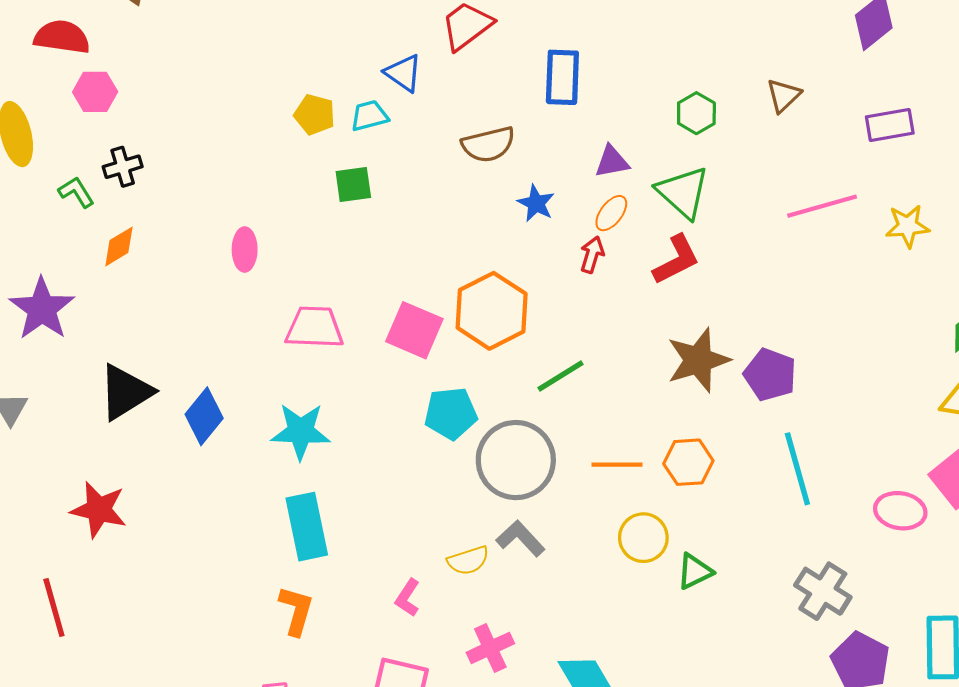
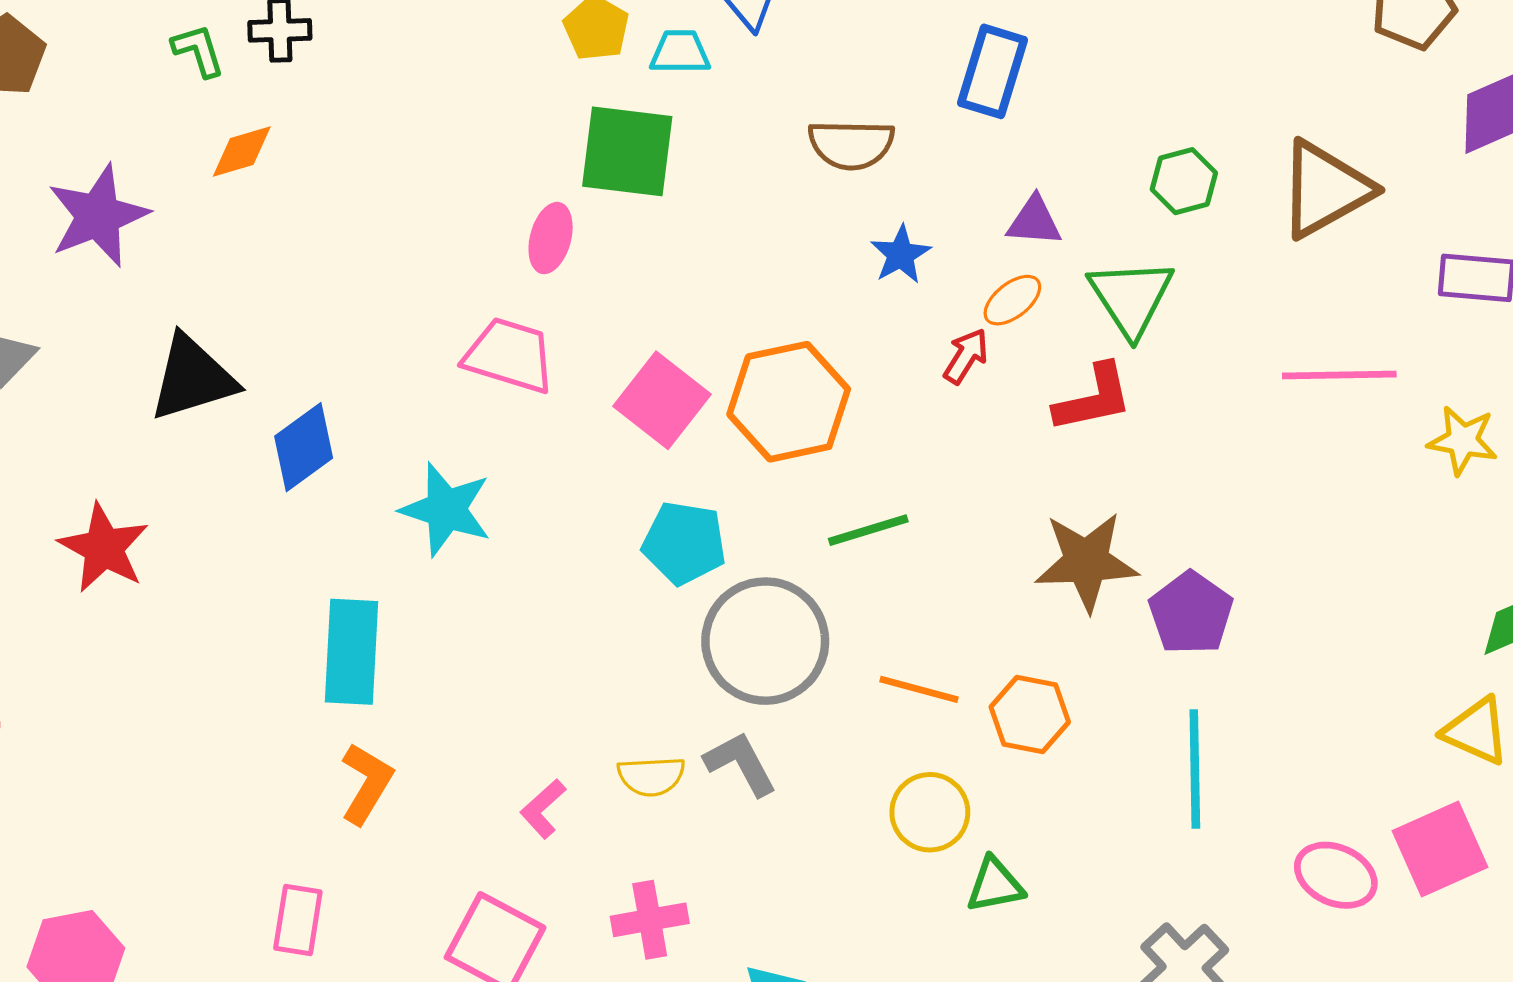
brown triangle: (784, 95) -> (1325, 189), size x1.8
green square: (353, 185) -> (627, 151), size x1.6
pink ellipse: (245, 250) -> (551, 238), moved
cyan rectangle: (307, 527) -> (352, 652), moved

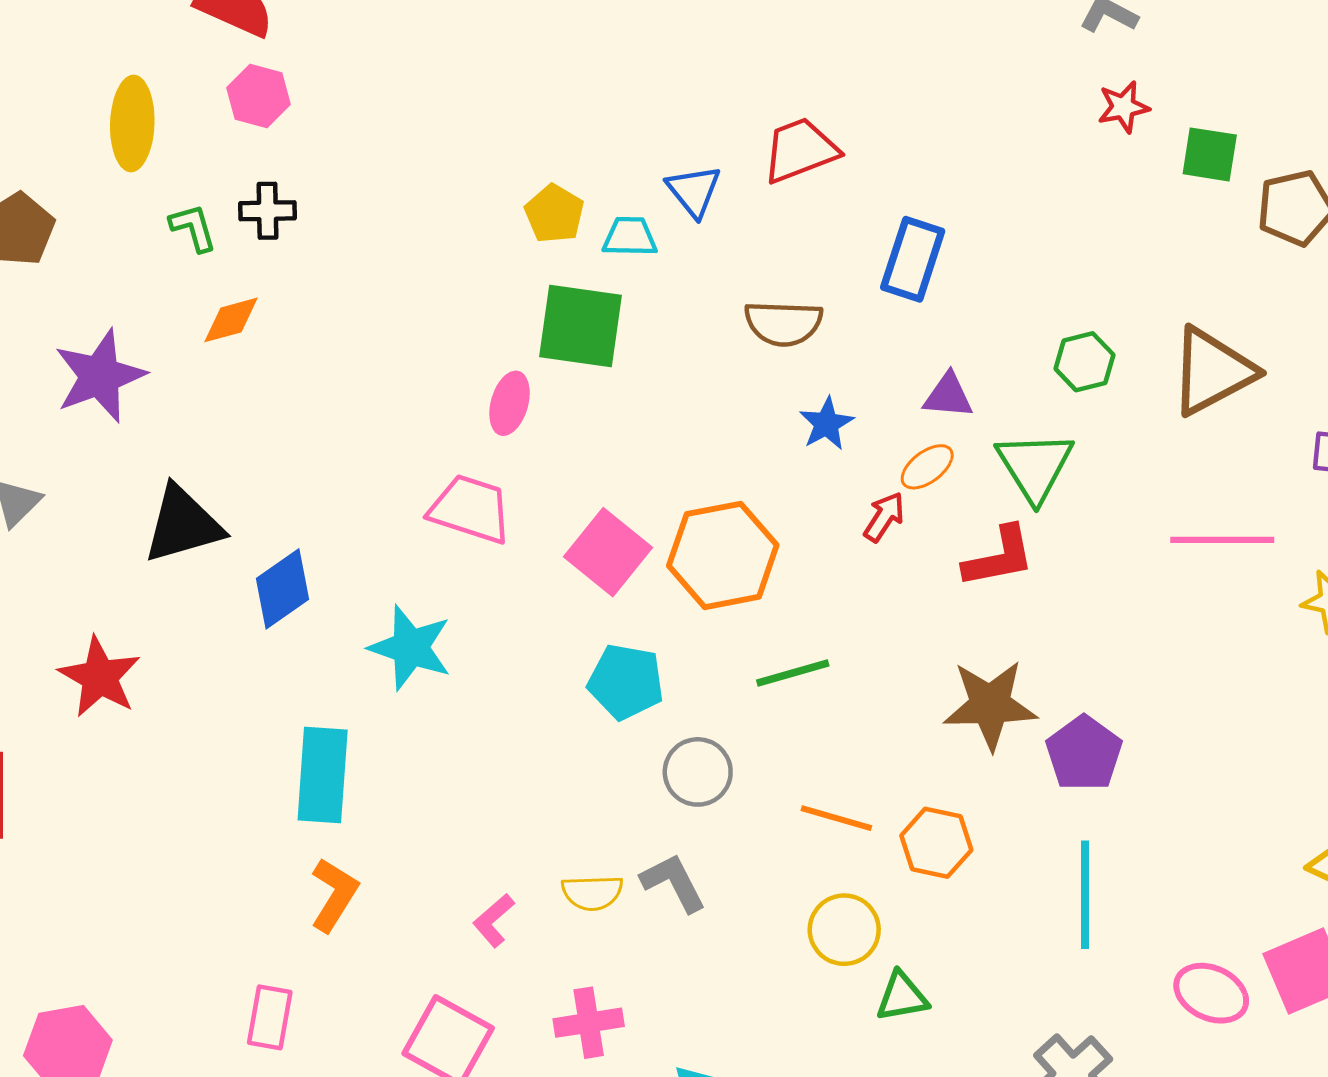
gray circle: (765, 641) -> (698, 772), size x0.6

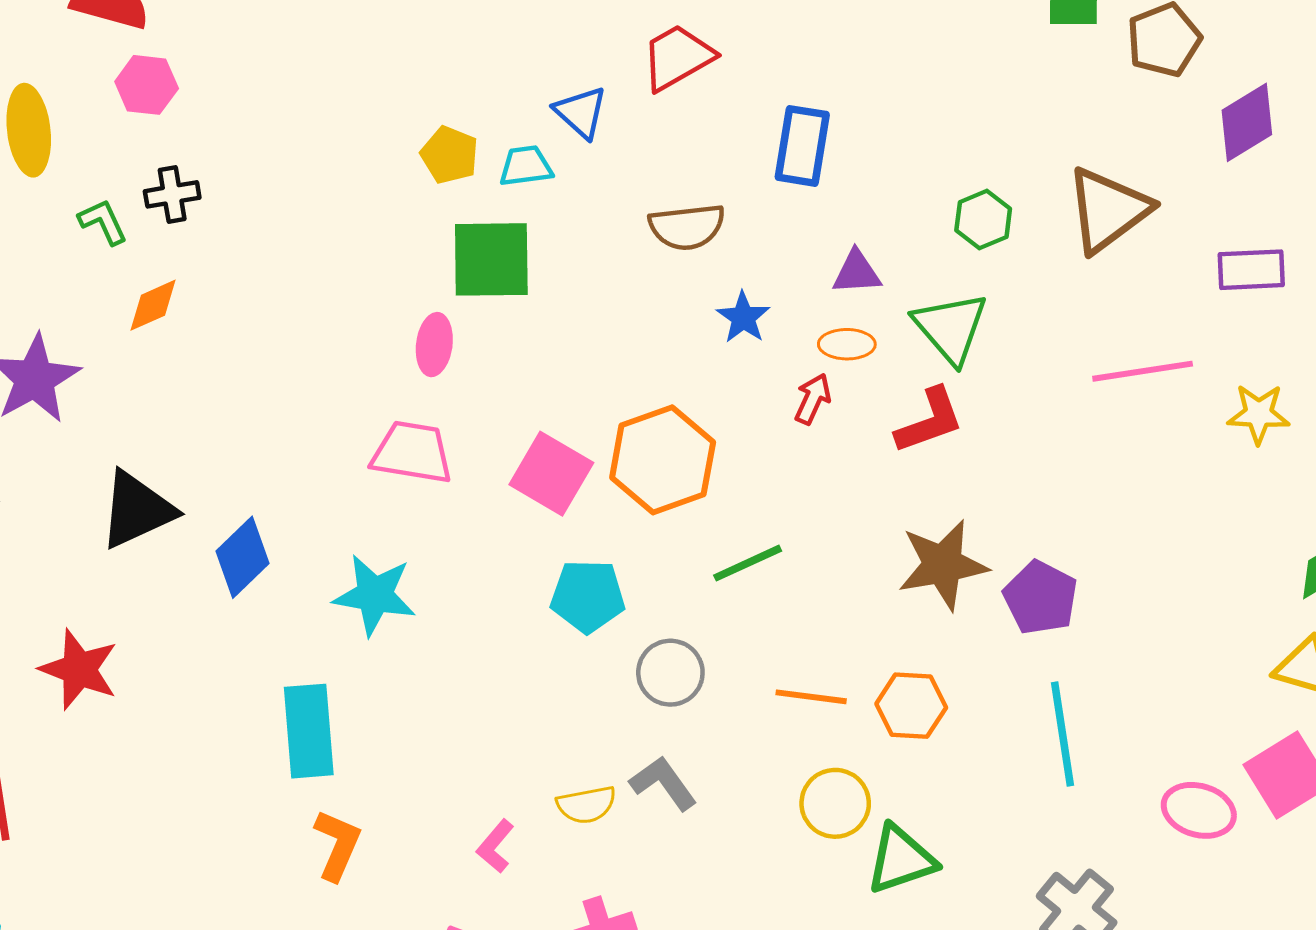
orange ellipse: (927, 467) -> (847, 344), turned 46
green triangle: (902, 997) -> (901, 859), size x1.4

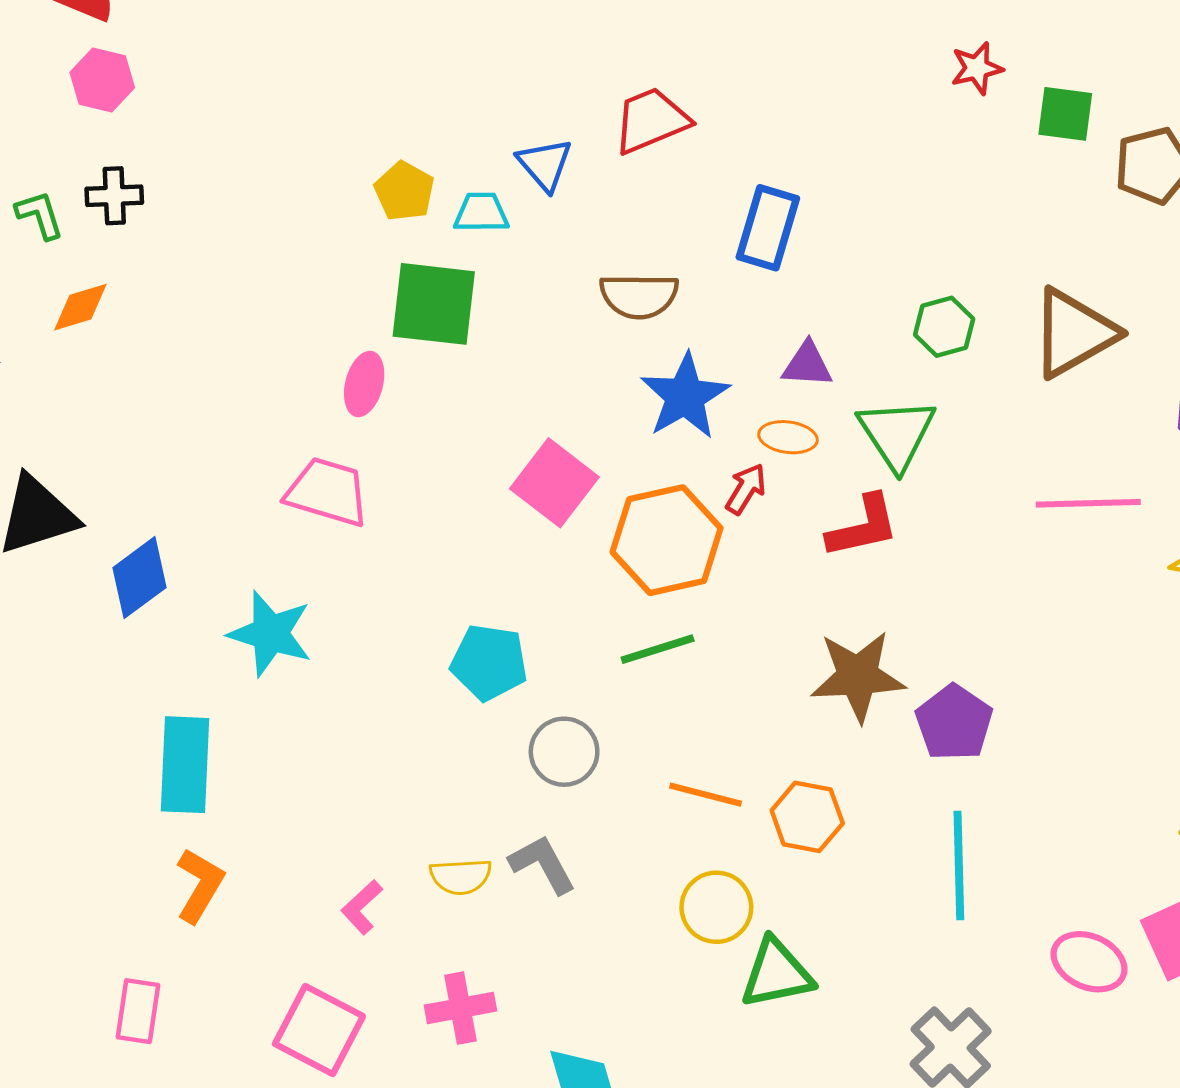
blue star: (743, 317) -> (685, 396), size x1.6
orange hexagon: (663, 460) -> (667, 540), moved
pink square: (551, 474) -> (554, 483), moved

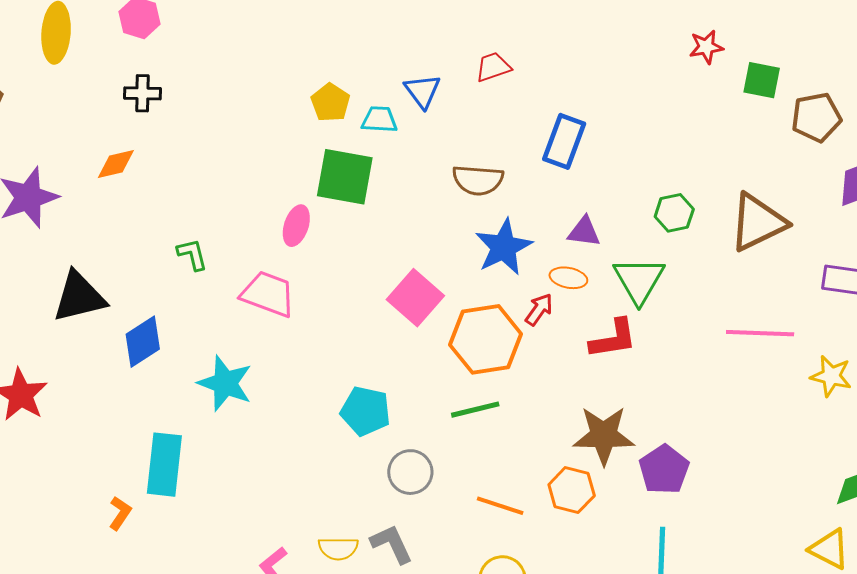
red trapezoid: (651, 120) -> (493, 67), size x0.7
green L-shape: (40, 215) -> (192, 254), moved
orange hexagon: (807, 817) -> (572, 490), moved
orange L-shape: (200, 885) -> (120, 513), moved, size x0.7

